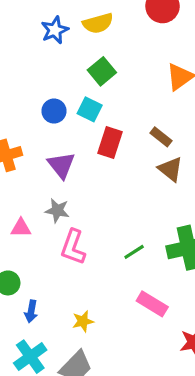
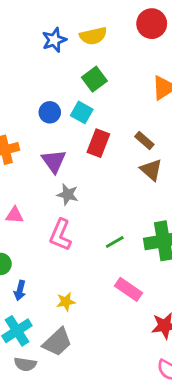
gray star: (57, 210) -> (68, 195), moved

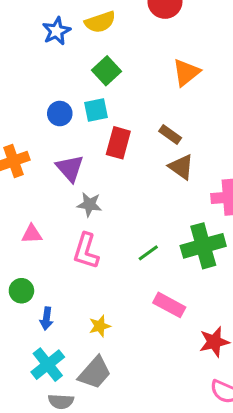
cyan square: (82, 112) -> (96, 110), turned -35

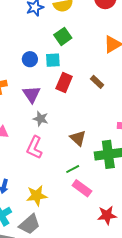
brown triangle: (181, 167) -> (78, 138), moved
green line: (148, 253) -> (73, 169), moved
yellow star: (100, 326) -> (37, 196), size x1.5

